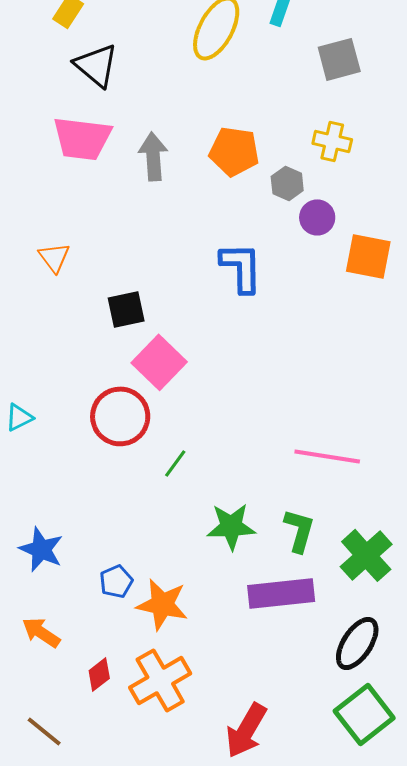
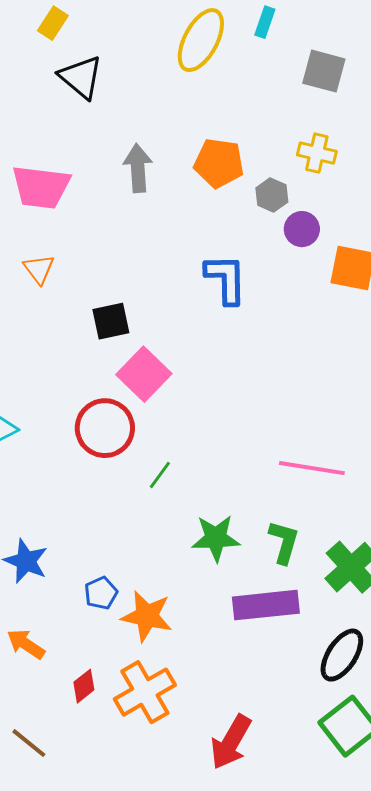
gray square: (339, 59) -> (324, 71), turned 30
pink trapezoid: (82, 138) -> (41, 187), moved

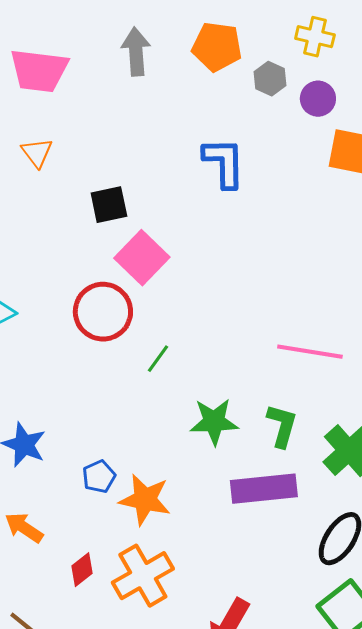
purple circle: (302, 229) -> (318, 99), moved

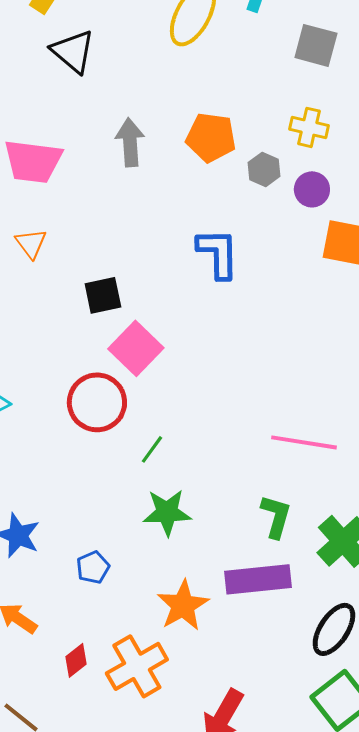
green star: (214, 422) -> (167, 512), moved
orange star: (145, 500) -> (183, 605), moved, turned 30

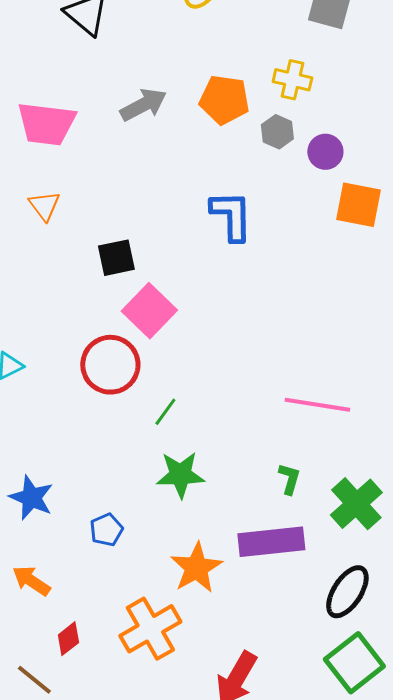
yellow cross: (309, 127) -> (292, 80), moved
gray arrow: (130, 142) -> (143, 105), turned 66
green L-shape: (276, 516) -> (289, 479), size x0.7
red diamond: (76, 660) -> (68, 639), moved

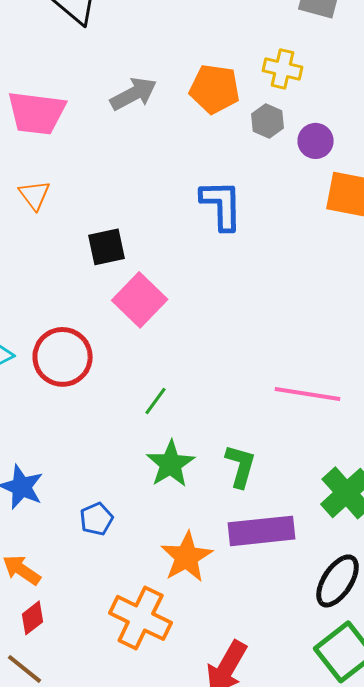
red circle: (110, 365) -> (63, 357), moved
green star: (180, 475) -> (171, 464), turned -30
green L-shape: (289, 479) -> (241, 466), moved, size x1.4
orange cross: (150, 629) -> (141, 618), turned -34
red diamond: (68, 639) -> (33, 618), moved

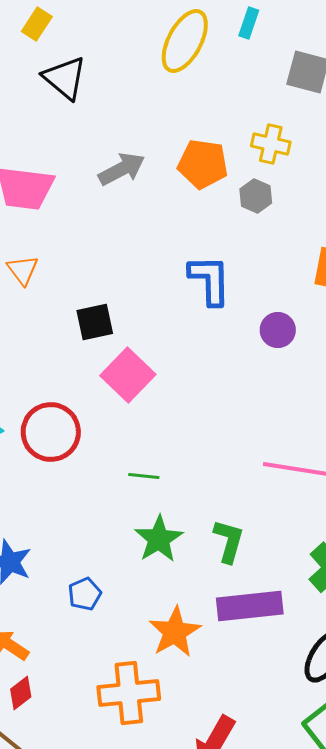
purple circle: (316, 141) -> (278, 330), moved
green line: (156, 401) -> (144, 476), turned 60
orange cross: (141, 618) -> (129, 693), turned -32

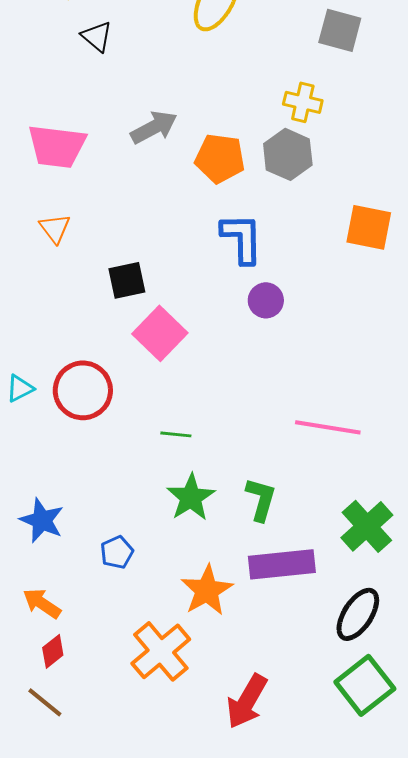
black triangle: (65, 78) -> (97, 36), size x0.7
orange pentagon: (203, 164) -> (220, 158), moved
gray hexagon: (256, 196) -> (288, 154), size x1.5
purple circle: (278, 330) -> (266, 300), moved
orange cross: (129, 693) -> (161, 651), turned -34

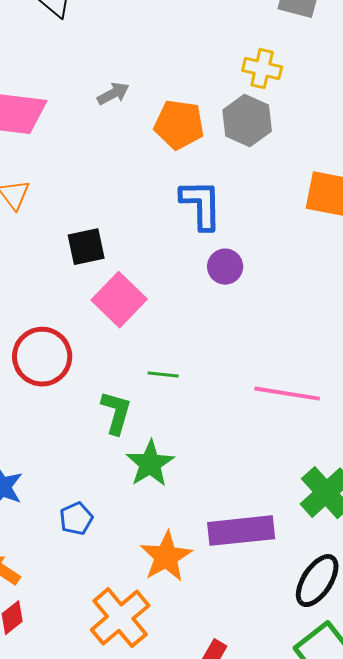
gray arrow: (154, 127) -> (113, 94), size x0.7
green line: (176, 434) -> (163, 375), moved
green L-shape: (261, 499) -> (116, 413), moved

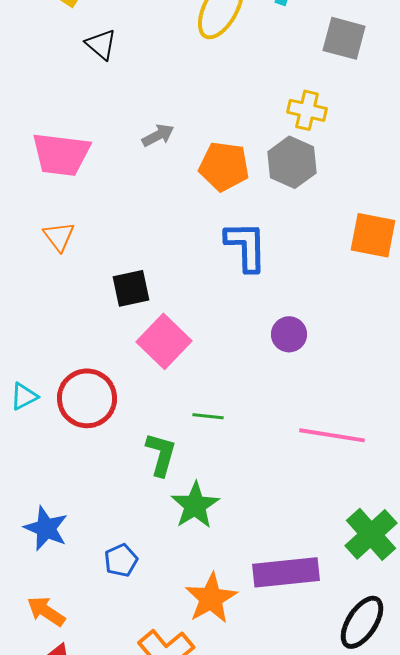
purple circle: (225, 267) -> (289, 334), moved

